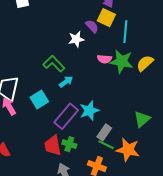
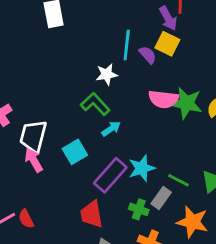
cyan line: (125, 32) -> (127, 45), moved
white star: (76, 39) -> (107, 74), moved
pink semicircle: (104, 59) -> (163, 99), size x1.5
green cross: (69, 144) -> (139, 209), moved
green line: (106, 145) -> (178, 180), moved

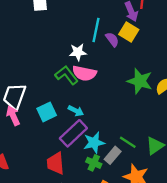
pink semicircle: (163, 99) -> (84, 73), moved
cyan arrow: (111, 129) -> (76, 111), moved, turned 56
cyan star: (142, 168) -> (94, 143), moved

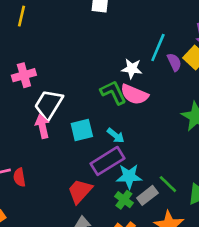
red trapezoid: (56, 163) -> (80, 191), turned 35

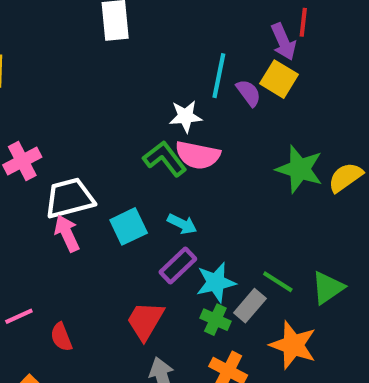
white trapezoid: (49, 105) -> (69, 198), turned 56
purple rectangle: (108, 161) -> (178, 266), size x0.7
red semicircle: (19, 177) -> (61, 337), moved

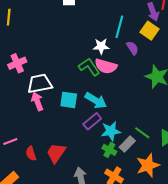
purple semicircle: (249, 93) -> (132, 48), moved
cyan arrow: (182, 224) -> (96, 101), size x1.5
cyan square: (129, 226) -> (69, 100), turned 30
red trapezoid: (145, 321) -> (56, 153), moved
orange star: (293, 345) -> (148, 165), turned 30

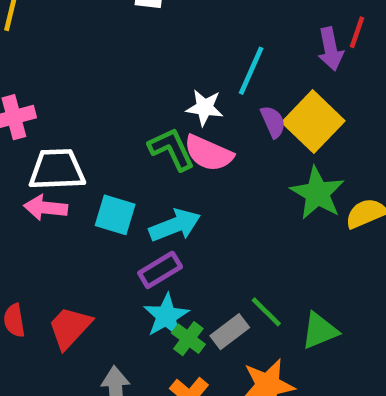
yellow square: (150, 31) -> (313, 122), moved, size x1.4
pink arrow: (37, 101) -> (46, 208), turned -72
cyan arrow: (96, 101) -> (175, 225), turned -60
cyan star: (111, 131) -> (166, 316), moved, turned -30

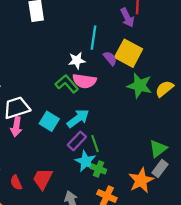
pink arrow: (46, 208) -> (16, 127), turned -72
cyan square: (115, 215) -> (49, 121), turned 30
green line: (266, 312) -> (95, 144), moved, turned 42
gray rectangle: (230, 332) -> (160, 168), moved

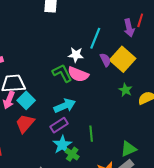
green star: (140, 86) -> (125, 90), size x0.6
cyan square: (49, 121) -> (26, 100), moved
green line: (95, 144) -> (91, 134), moved
red trapezoid: (43, 179) -> (25, 123), moved

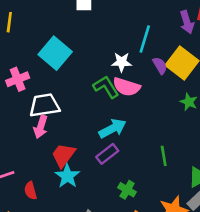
cyan square: (26, 100) -> (55, 53), moved, size x1.4
green line: (91, 134) -> (164, 156), moved
cyan star: (62, 145) -> (67, 176), moved

